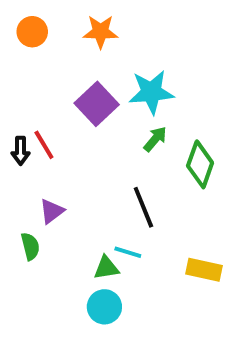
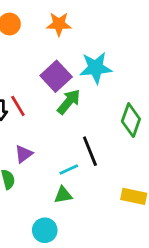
green arrow: (155, 139) -> (69, 102), moved, size x1.4
cyan line: (128, 252) -> (69, 169), moved, turned -42
cyan circle: (104, 307) -> (45, 230), moved

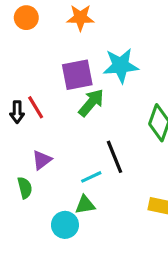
purple square: (56, 76) -> (77, 75), turned 32
cyan circle: (45, 230) -> (65, 225), moved

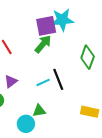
purple square: (77, 75) -> (46, 26), moved
cyan line: (91, 177) -> (43, 82), moved

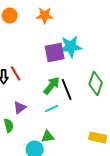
green arrow: (43, 44) -> (52, 86), moved
black line: (58, 79) -> (67, 90), moved

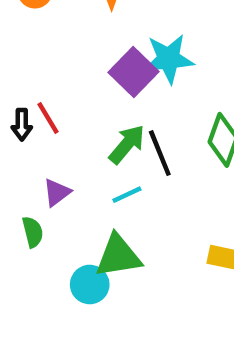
purple square: (55, 53) -> (133, 72), turned -35
green triangle: (48, 137) -> (118, 256), size x1.6

